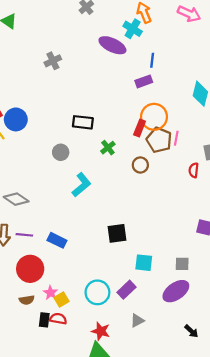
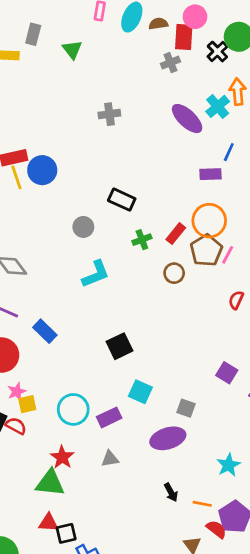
red rectangle: (140, 128) -> (176, 234), moved
black square: (117, 233) -> (120, 346), turned -36

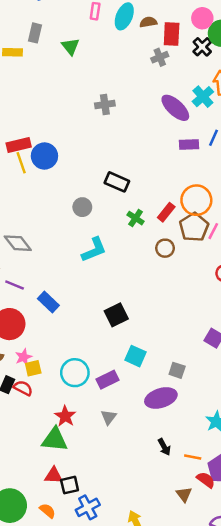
pink circle: (195, 17) -> (202, 18), moved
purple rectangle: (211, 174) -> (189, 144), moved
green cross: (142, 240) -> (136, 218), turned -35
gray triangle: (110, 459) -> (109, 417), turned -42

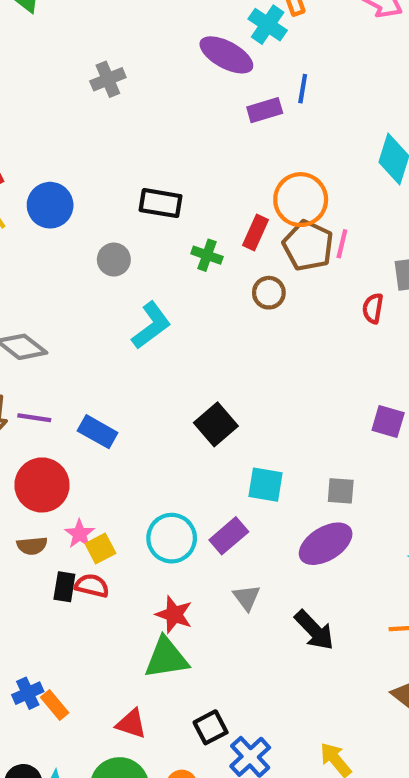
blue circle: (44, 156) -> (50, 205), moved
black arrow: (164, 447) -> (314, 630), moved, size x1.5
red triangle: (53, 475) -> (131, 724), moved, turned 30

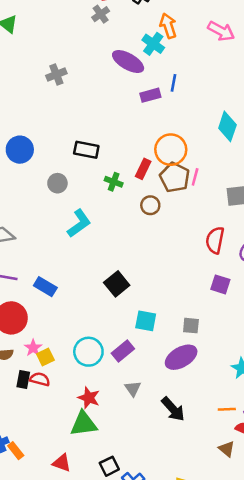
red semicircle: (373, 308) -> (215, 240), moved, size x1.5

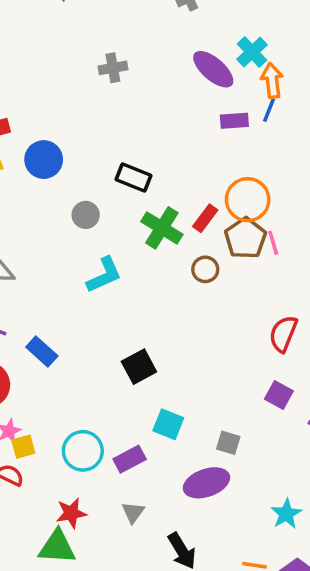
orange arrow: (168, 26) -> (272, 80), moved
pink line: (195, 177) -> (273, 243), turned -42
green cross: (114, 182) -> (162, 228), size x1.6
red star: (89, 398) -> (71, 513), turned 30

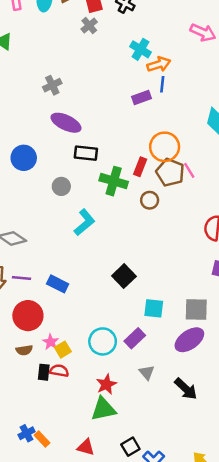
purple ellipse: (213, 69) -> (66, 123), moved
orange arrow: (272, 80) -> (159, 64), turned 95
gray square: (228, 443) -> (196, 310), size x1.5

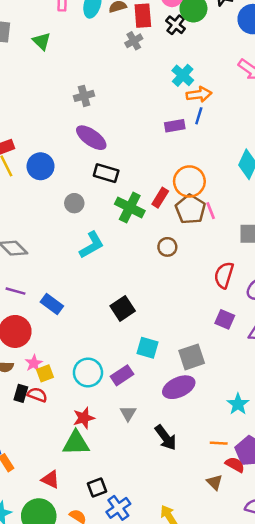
brown circle: (150, 200) -> (167, 247), moved
gray square: (196, 310) -> (192, 357), turned -30

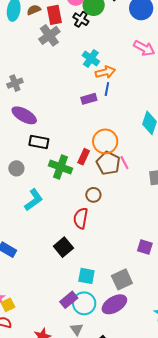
gray cross: (134, 41) -> (49, 35), size x1.5
red semicircle: (224, 275) -> (81, 218), moved
cyan circle: (88, 372) -> (84, 303), moved

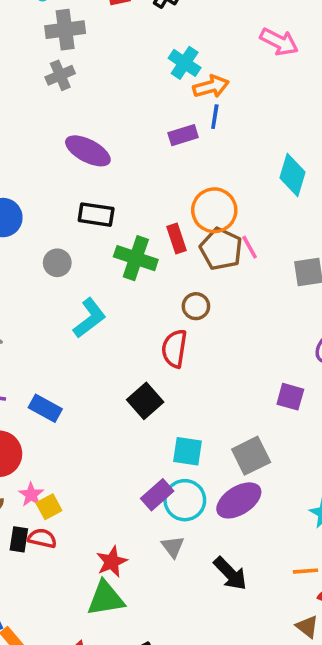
gray cross: (49, 35) -> (65, 30), moved, turned 30
gray cross: (15, 83) -> (60, 75), moved
purple ellipse: (24, 115) -> (88, 151), moved
red rectangle: (84, 157) -> (176, 238), turned -42

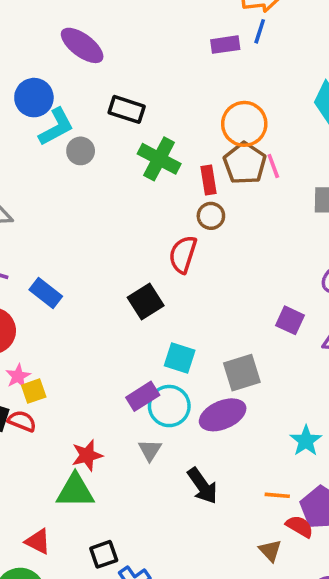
purple ellipse: (88, 151) -> (82, 45), moved
red rectangle: (176, 238) -> (208, 180), moved
cyan L-shape: (90, 318) -> (56, 127), moved

